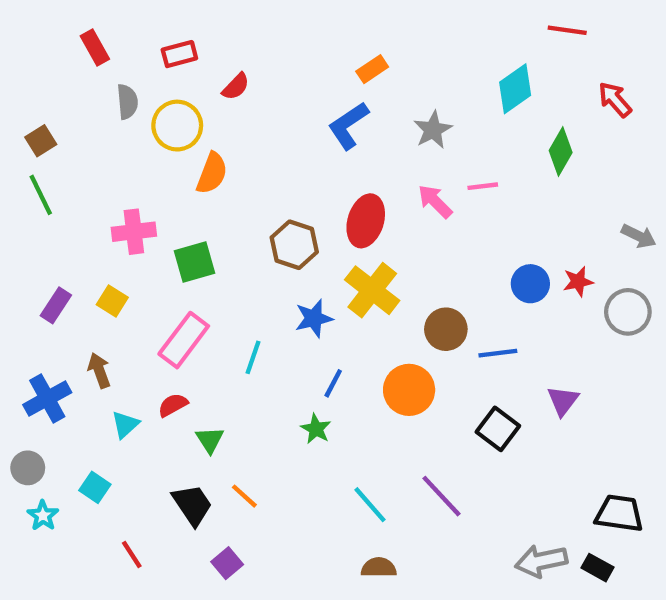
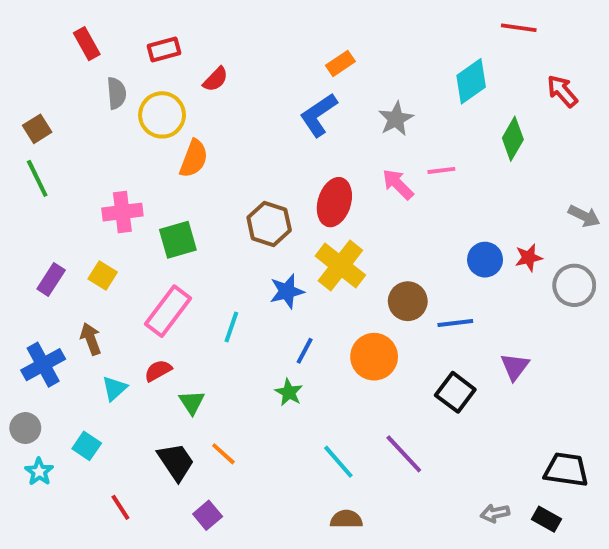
gray arrow: (541, 561) -> (495, 513), size x0.6

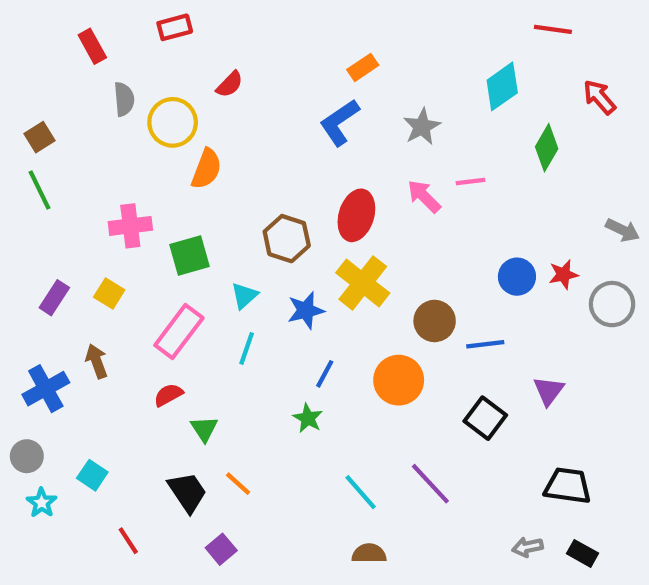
red rectangle: (164, 50) -> (175, 27), moved
cyan triangle: (114, 388) -> (244, 296), moved
black trapezoid: (566, 470) -> (568, 486), moved

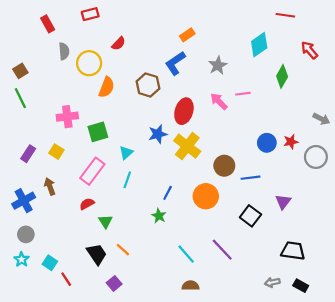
brown hexagon: (287, 239) -> (148, 85), moved
blue star: (306, 310) -> (158, 134), moved
gray circle: (27, 456) -> (26, 234), moved
cyan square: (92, 475) -> (50, 263), moved

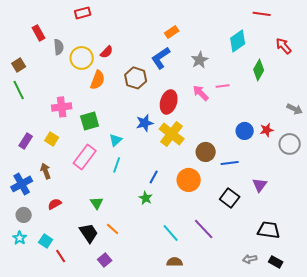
red rectangle: (48, 24) -> (39, 33), moved
red semicircle: (119, 44) -> (107, 52), moved
red semicircle: (87, 204) -> (55, 204), moved

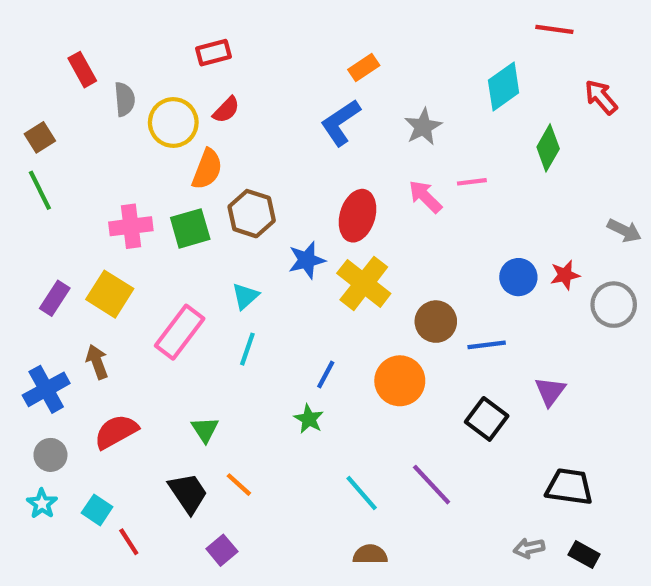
red rectangle: (83, 13) -> (213, 53), moved
brown hexagon: (136, 78) -> (252, 214), moved
green square: (90, 121) -> (190, 228), moved
yellow square: (52, 139) -> (110, 294), size x1.5
red semicircle: (55, 204) -> (116, 432), size x1.5

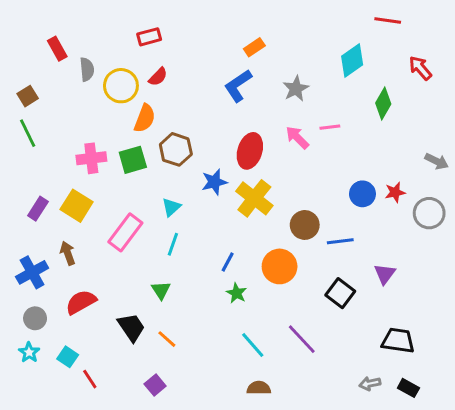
green star: (309, 419) -> (237, 293), moved
green triangle: (205, 430) -> (161, 290), moved
black trapezoid: (188, 493) -> (131, 327), moved

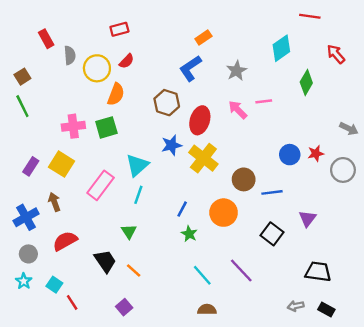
brown hexagon: (176, 149) -> (167, 103), moved
cyan triangle: (171, 207) -> (137, 165), size x1.5

